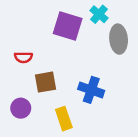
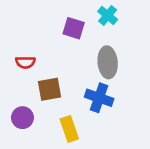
purple square: (68, 26) -> (74, 28), size x0.7
gray ellipse: (119, 39) -> (108, 62), moved

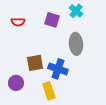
red semicircle: (25, 62) -> (18, 22), moved
blue cross: (99, 98) -> (58, 69), moved

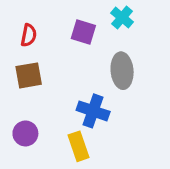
red semicircle: (18, 22) -> (29, 35), turned -80
brown square: (35, 63) -> (29, 75), moved

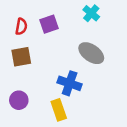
purple square: (83, 32) -> (49, 24), moved, turned -36
gray ellipse: (122, 71) -> (91, 53), turned -50

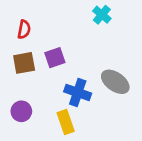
purple square: (49, 24) -> (55, 58), moved
gray ellipse: (91, 53) -> (115, 82), moved

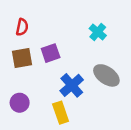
cyan cross: (102, 15) -> (98, 32), moved
blue cross: (78, 93) -> (72, 85), turned 30

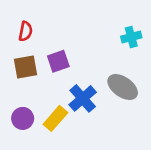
cyan cross: (98, 32) -> (131, 37), moved, turned 35
yellow rectangle: (61, 113) -> (55, 118), moved, turned 60

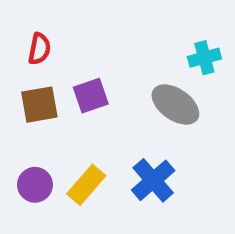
gray ellipse: (123, 87) -> (175, 105), moved
blue cross: (83, 98) -> (153, 180), moved

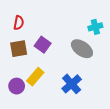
purple square: (91, 96) -> (43, 45), turned -35
yellow rectangle: (86, 185) -> (35, 77), moved

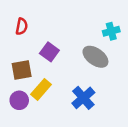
brown square: (19, 49) -> (22, 70), moved

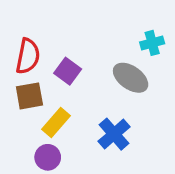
red semicircle: (22, 26) -> (28, 56), moved, size x1.5
purple circle: (19, 100) -> (48, 157), moved

